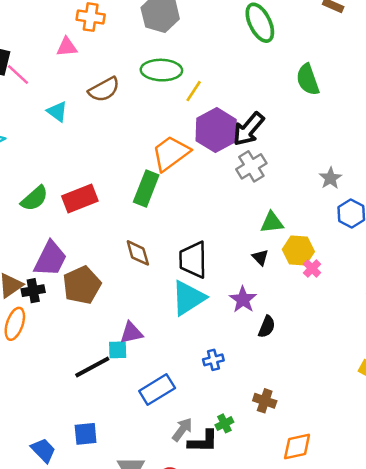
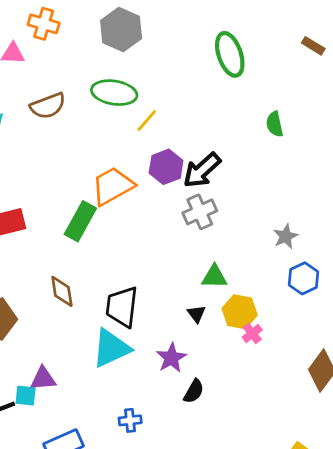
green semicircle: (308, 80) -> (275, 124), size x0.7
purple hexagon: (216, 130) -> (166, 167), size x0.7

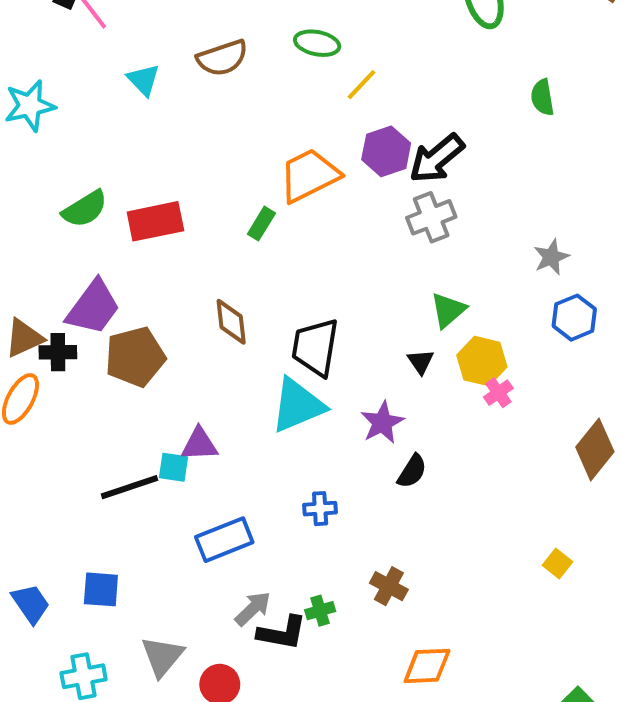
green ellipse: (114, 93) -> (317, 43), size x0.7
green rectangle: (80, 221) -> (261, 224), size x0.6
green triangle: (214, 277) -> (448, 310), turned -44

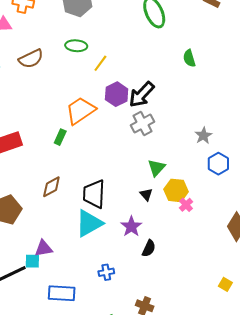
brown diamond: (231, 322) -> (51, 187), turned 75
blue rectangle: (224, 540) -> (62, 293), turned 32

